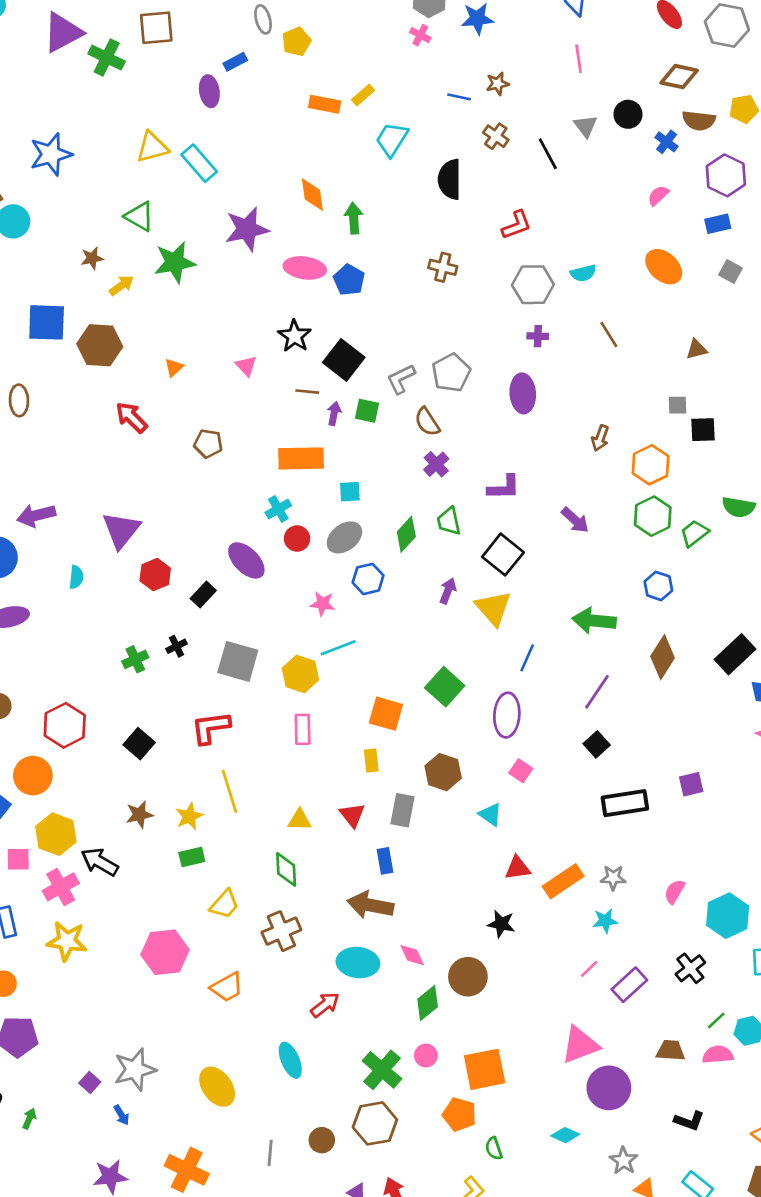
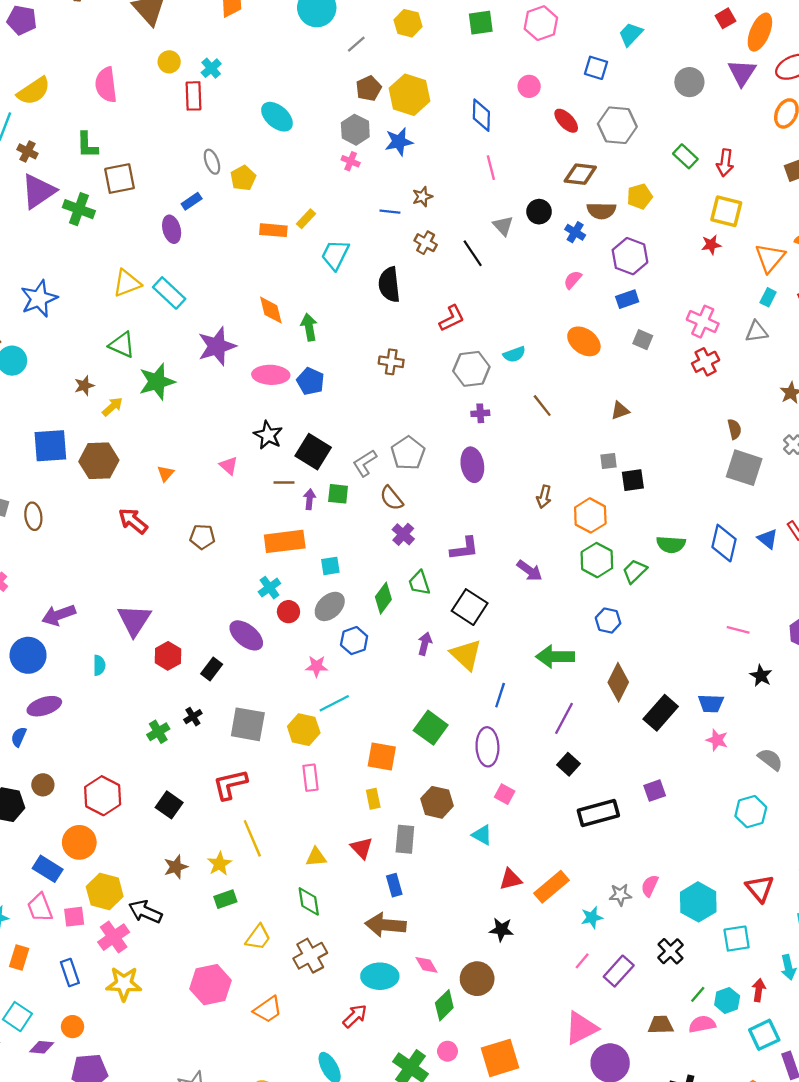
black rectangle: (735, 654) -> (661, 713), moved
gray star: (613, 878) -> (620, 895), moved

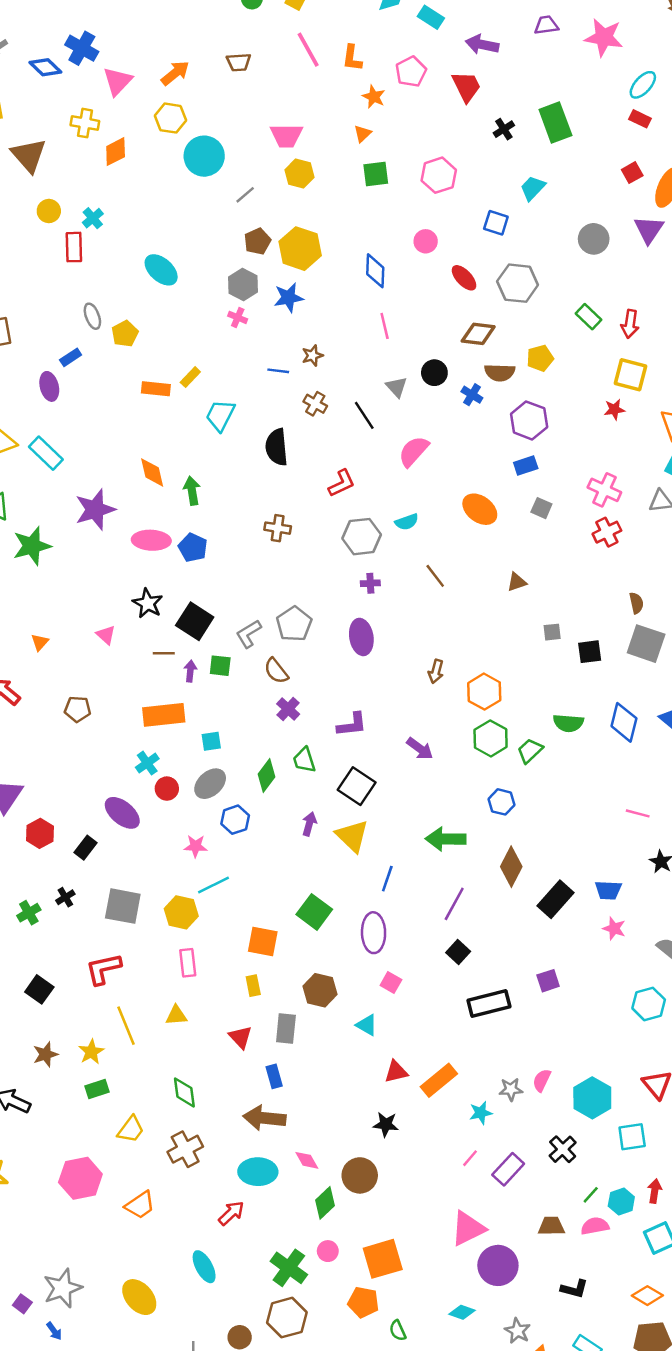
pink semicircle: (573, 280) -> (414, 451), moved, size x1.6
gray square: (608, 461) -> (552, 632), moved
black square: (633, 480) -> (590, 652), moved
yellow triangle: (316, 857) -> (176, 1015), moved

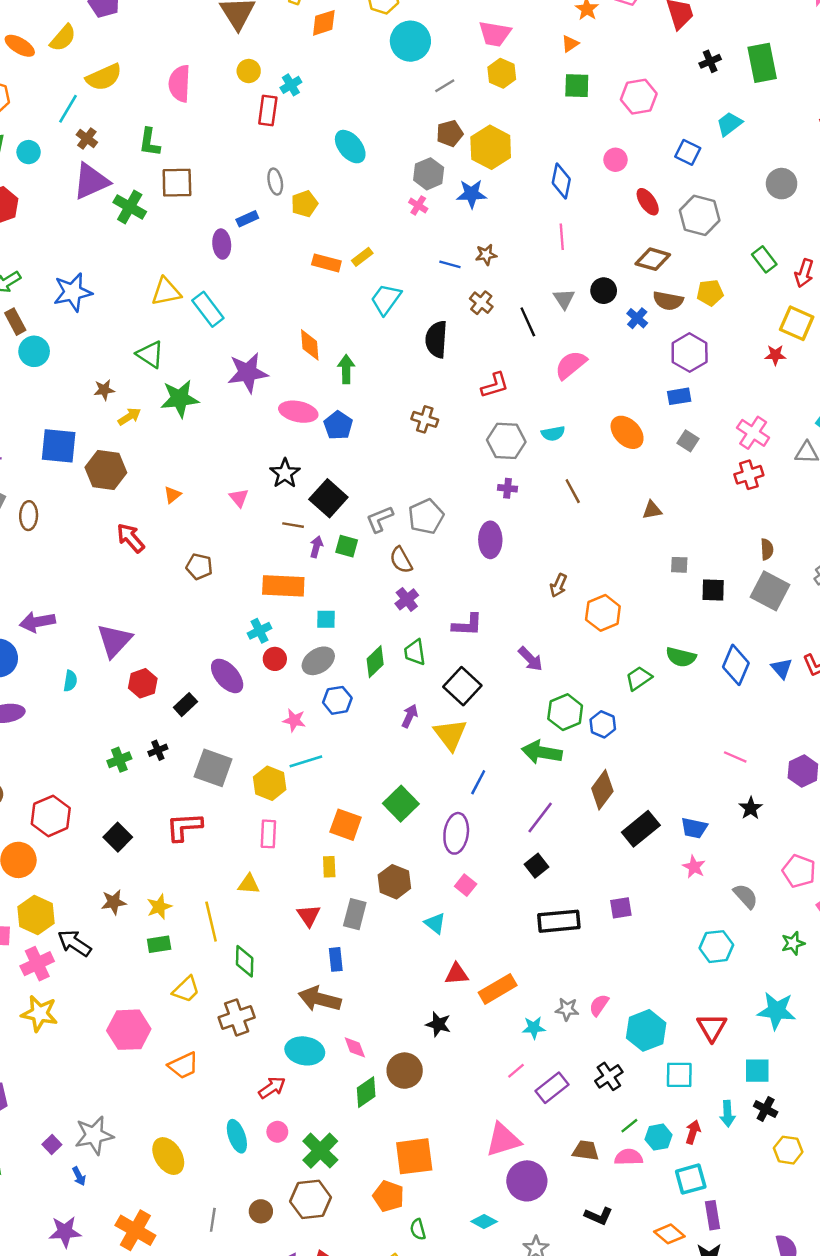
green hexagon: (491, 738) -> (565, 712), moved
yellow line: (126, 1026) -> (211, 922), moved
pink circle: (328, 1251) -> (277, 1132), moved

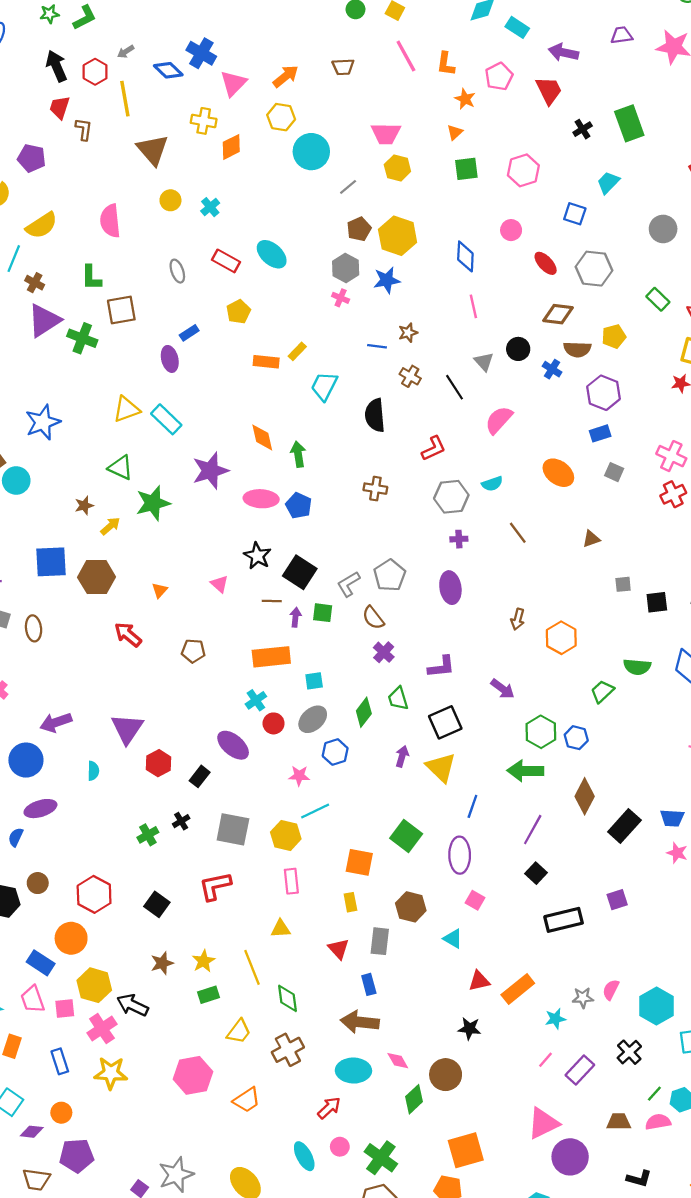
red rectangle: (268, 110) -> (226, 261), moved, turned -60
gray ellipse: (275, 182) -> (177, 271), moved
black square: (462, 686) -> (445, 722), turned 32

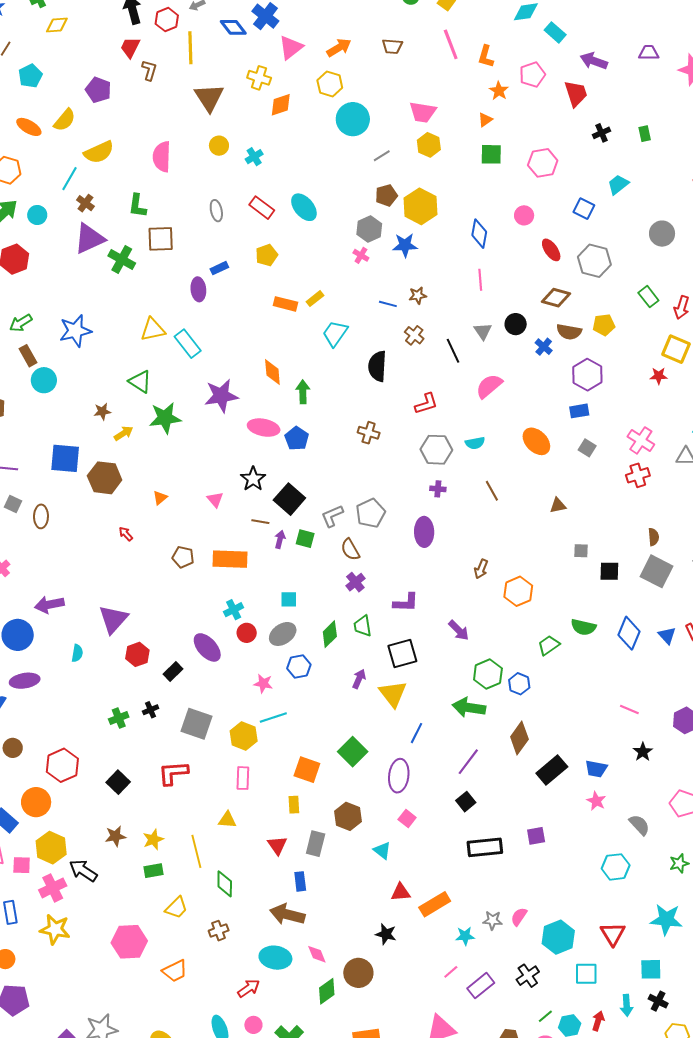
green rectangle: (629, 123) -> (645, 134), size x0.5
red arrow: (128, 635) -> (126, 534), size x0.6
orange rectangle: (271, 657) -> (230, 559), moved
brown cross: (288, 1050) -> (219, 931), size x0.7

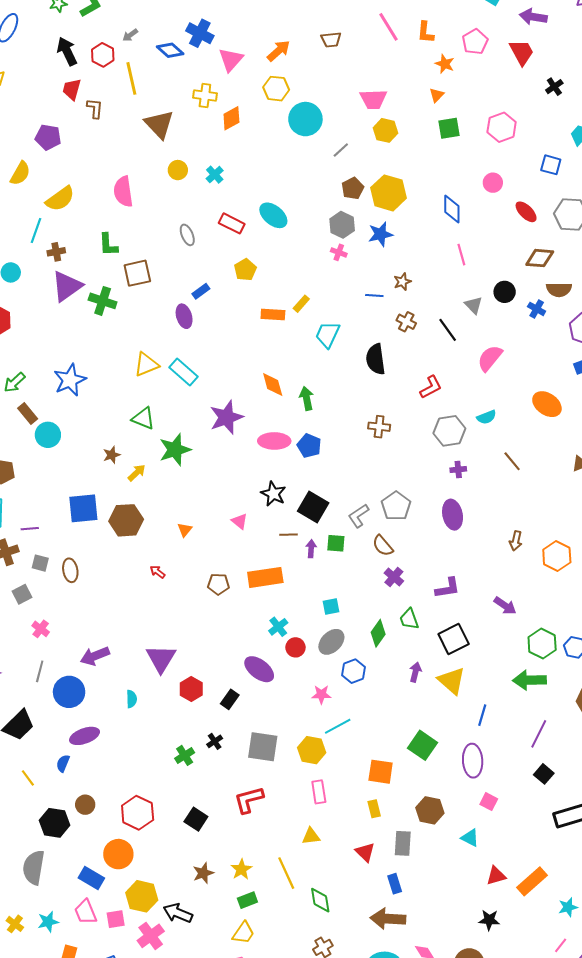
brown cross: (85, 203) -> (56, 252), turned -36
yellow trapezoid: (176, 908) -> (244, 933), moved

